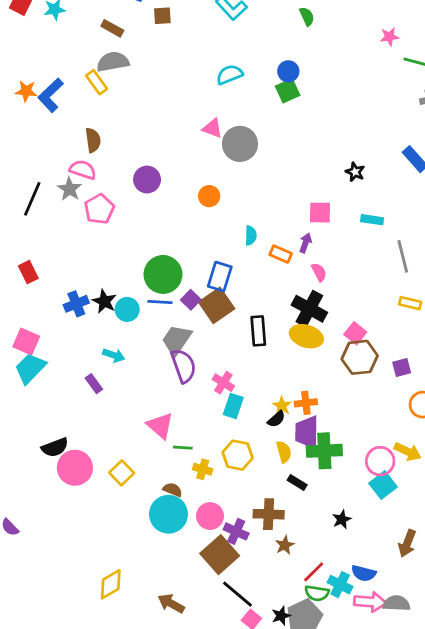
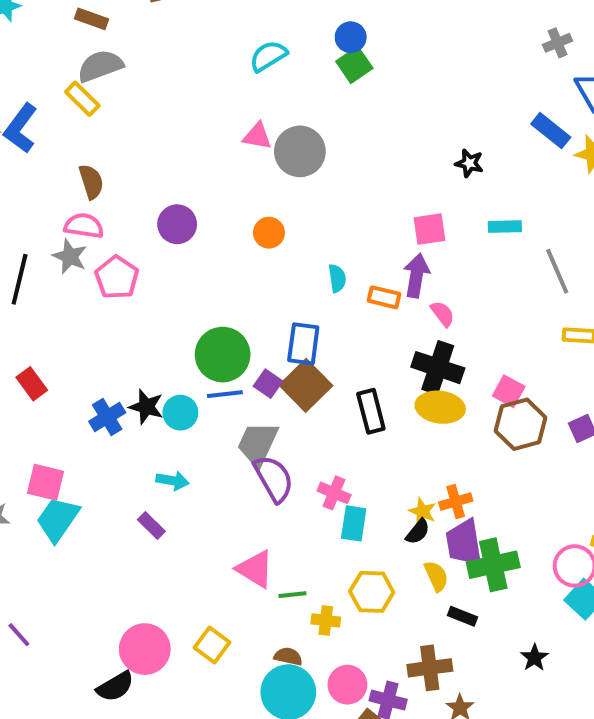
purple arrow: (306, 243) -> (416, 276), size x1.5
black semicircle: (55, 447) -> (115, 687), moved

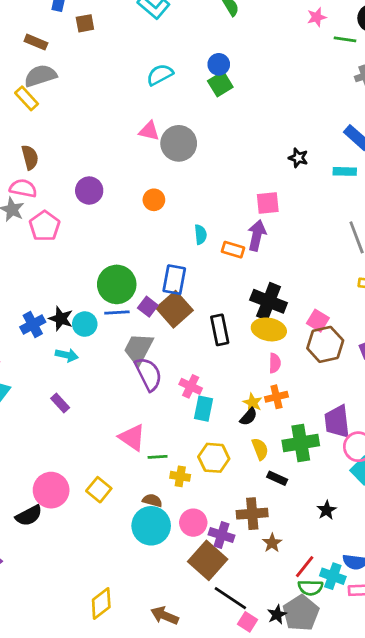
cyan rectangle: (505, 227) -> (345, 171), moved
pink semicircle: (443, 314) -> (275, 363), moved, turned 36
cyan arrow: (173, 481) -> (67, 355), moved
purple trapezoid: (464, 543) -> (337, 422), moved

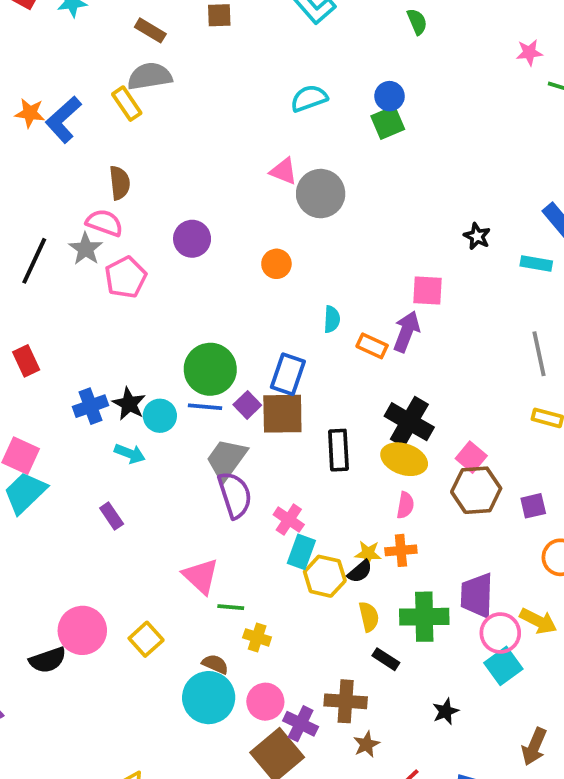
brown square: (175, 309) -> (282, 414), turned 32
yellow star: (253, 403) -> (368, 554), turned -30
yellow hexagon: (214, 458) -> (325, 576), moved

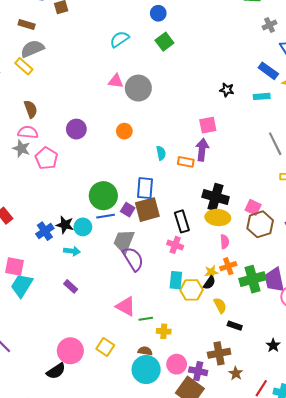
blue circle: (390, 96) -> (158, 13), moved
pink cross: (289, 520) -> (175, 245), moved
green cross: (424, 617) -> (253, 279), moved

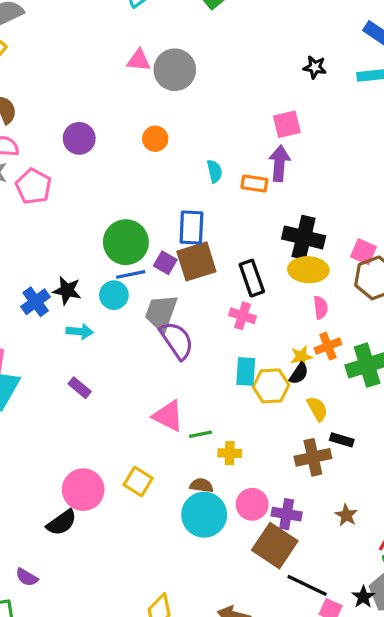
cyan circle: (83, 227) -> (114, 295), moved
brown cross: (219, 353) -> (313, 457), moved

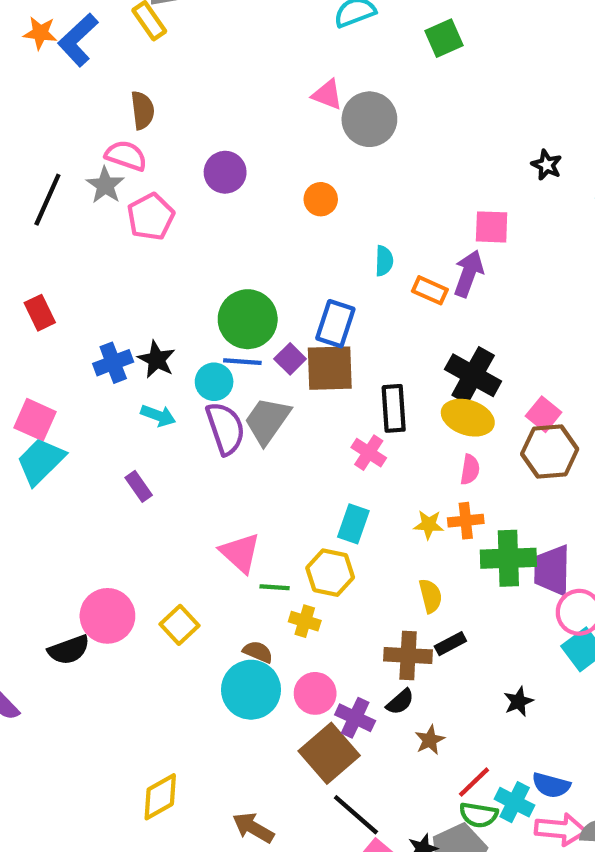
purple semicircle: (177, 340) -> (225, 428), moved
black semicircle: (299, 374) -> (400, 702), moved
yellow hexagon: (271, 386) -> (330, 573), moved
black rectangle: (342, 440) -> (450, 644), turned -60

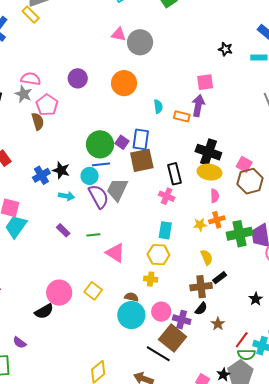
brown semicircle: (142, 110) -> (38, 121), moved
orange circle: (321, 199) -> (124, 83), size x1.6
purple square: (290, 359) -> (122, 142), moved
green line: (275, 587) -> (93, 235), moved
black line: (356, 815) -> (158, 354), moved

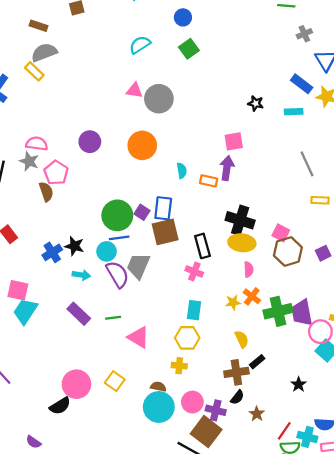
orange cross: (217, 220) -> (252, 296), turned -35
purple rectangle: (63, 230) -> (79, 314), size x1.5

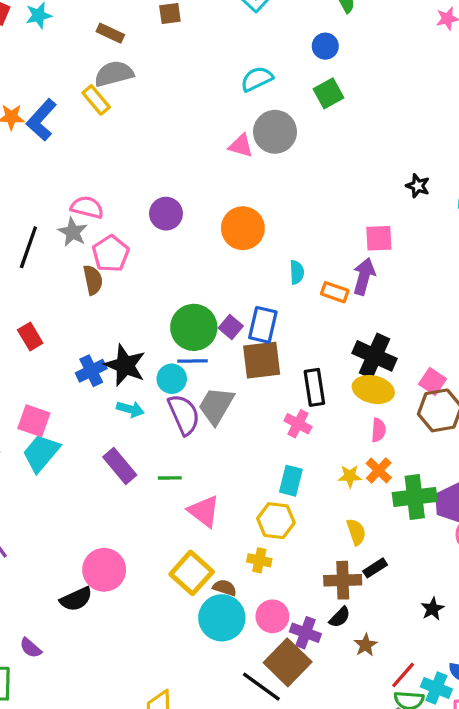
gray circle: (159, 99) -> (275, 132), moved
black star: (74, 246) -> (125, 365), size x1.4
yellow square: (115, 381) -> (192, 573), moved, size x1.4

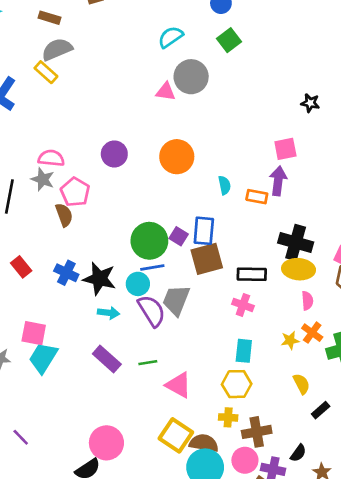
blue cross: (91, 371) -> (66, 273), moved, turned -30
black rectangle: (314, 387) -> (252, 274), turned -72
brown cross: (343, 580) -> (257, 432), moved
brown semicircle: (225, 588) -> (204, 443), size x1.5

